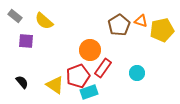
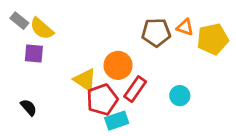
yellow semicircle: (44, 21) -> (42, 29), moved
brown pentagon: (119, 25) -> (156, 33), turned 30
yellow triangle: (55, 85) -> (85, 80), moved

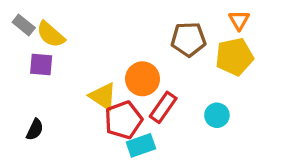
orange triangle: (185, 27) -> (239, 20), moved, turned 42
yellow pentagon: (213, 39) -> (234, 57), moved
black semicircle: (29, 107) -> (35, 130), turned 66

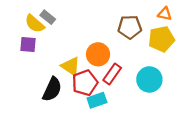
orange triangle: (239, 20) -> (165, 14), turned -48
gray rectangle: (24, 25) -> (48, 17), moved
cyan circle: (217, 115) -> (149, 79), size x1.5
black semicircle: (35, 130) -> (52, 89), moved, size x1.6

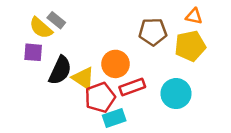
red rectangle: (112, 74) -> (132, 87), turned 35
black semicircle: (52, 89) -> (60, 70), moved

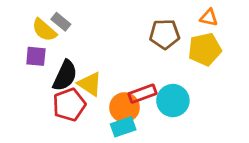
orange circle: (116, 64) -> (124, 107), moved
cyan circle: (176, 94) -> (173, 101), moved
red pentagon: (100, 97) -> (69, 105), moved

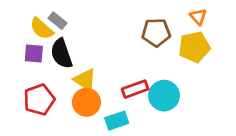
orange triangle: (209, 18) -> (198, 17), turned 36
black semicircle: (65, 76) -> (61, 54), moved, turned 136
red pentagon: (69, 105) -> (39, 100), moved
orange circle: (124, 107) -> (86, 102), moved

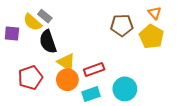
yellow pentagon: (194, 47) -> (152, 37), turned -30
purple square: (34, 54) -> (12, 33), moved
red rectangle: (135, 89) -> (94, 69), moved
cyan circle: (164, 96) -> (125, 89), moved

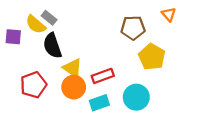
yellow pentagon: (152, 37) -> (152, 57), moved

